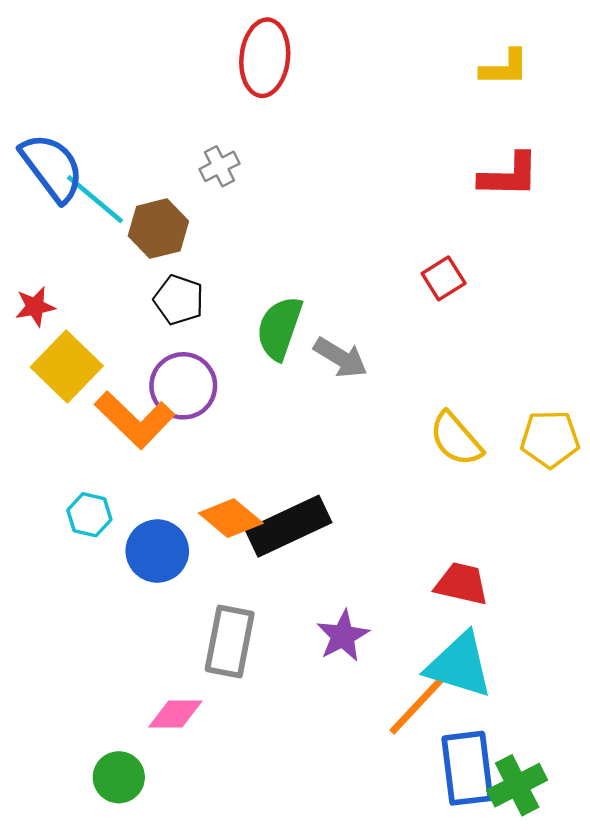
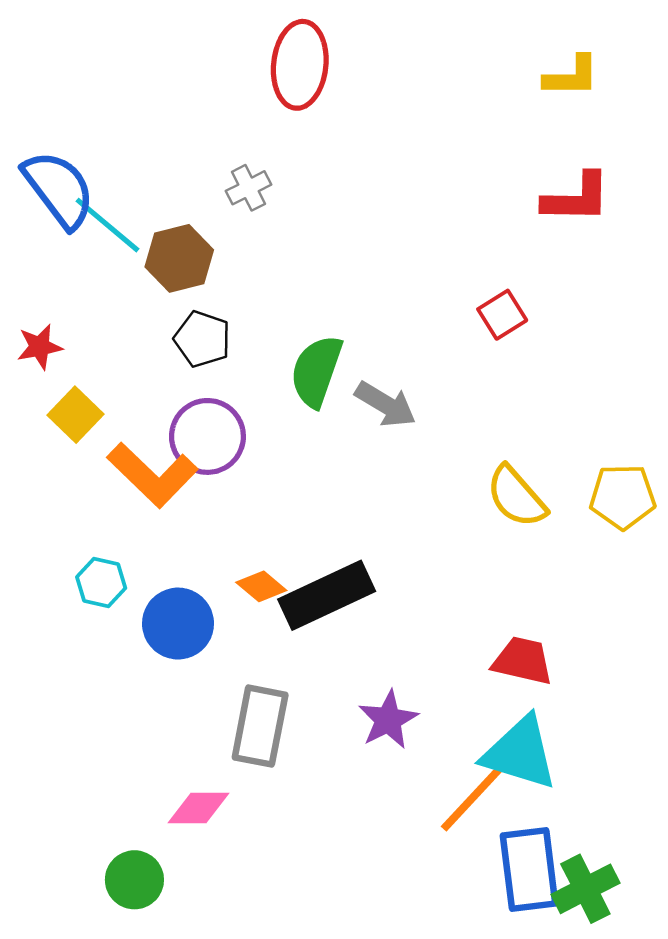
yellow square: (67, 367) -> (75, 415), size x0.7
orange diamond: (231, 518) -> (261, 586), size x0.7

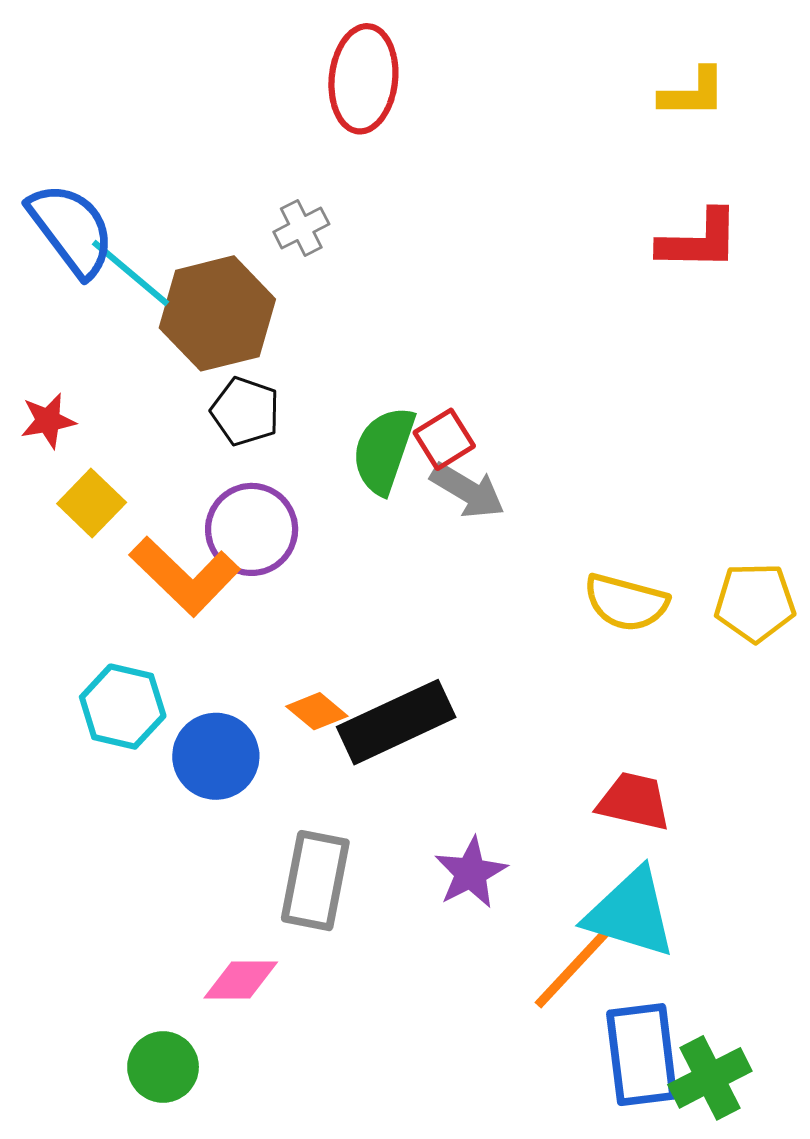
brown hexagon: (179, 258) -> (217, 313), size x1.4
red square: (502, 315) -> (444, 439), moved
yellow semicircle: (516, 497) -> (626, 602), turned -34
cyan hexagon: (101, 583) -> (123, 707), size x1.4

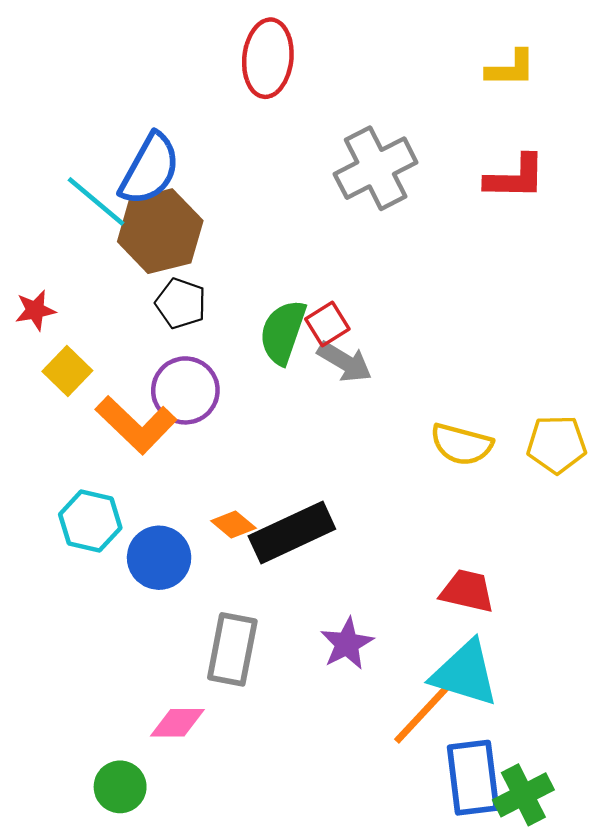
gray cross: (301, 228) -> (376, 168), moved, size x2.0
blue semicircle: (71, 230) -> (150, 169), moved, turned 66

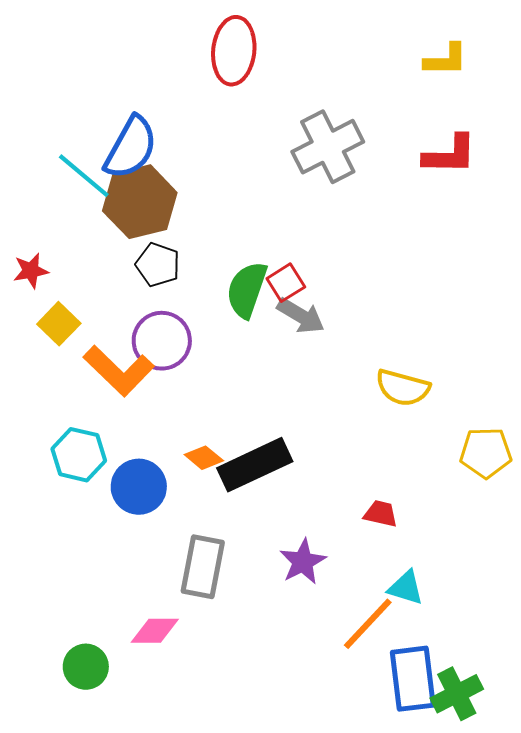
yellow pentagon: (557, 444) -> (486, 453), moved
red trapezoid: (467, 591) -> (381, 514), moved, size x0.7
cyan triangle: (465, 673) -> (406, 588), size x0.6
green circle: (120, 787) -> (86, 667), moved

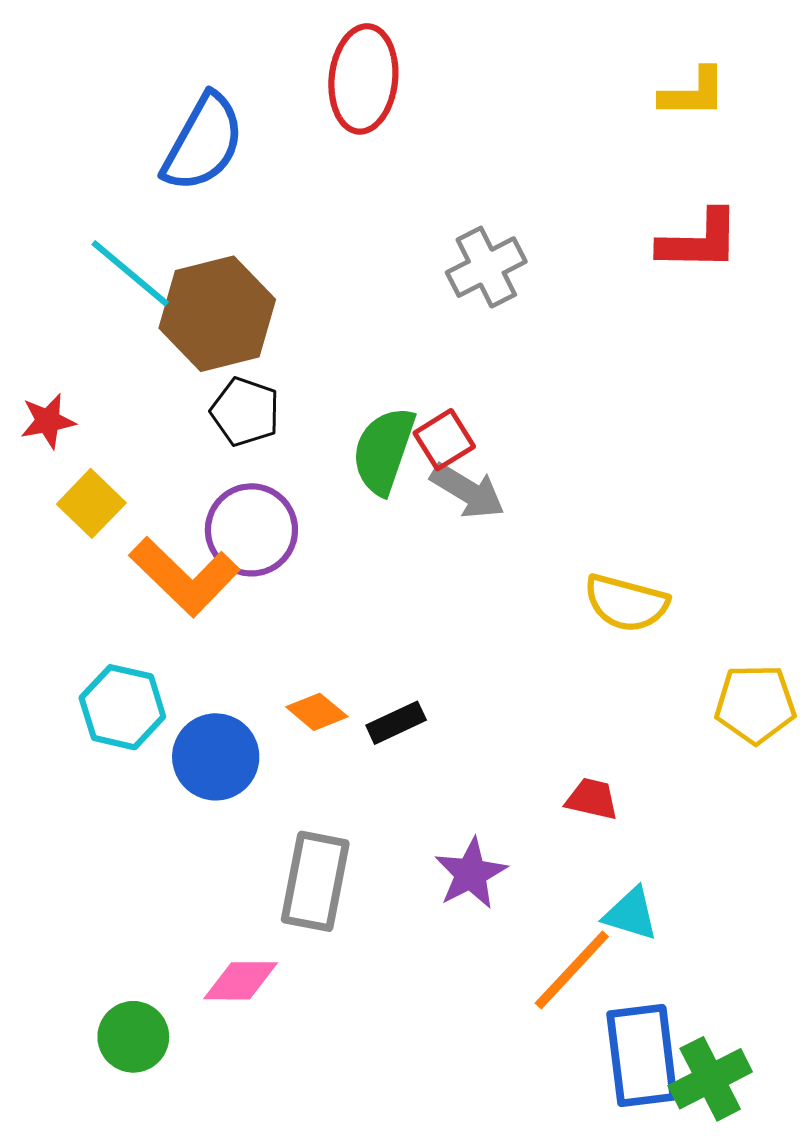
gray cross: (328, 147) -> (486, 267), moved, size x0.7
blue semicircle: (131, 148) -> (203, 143), moved
black rectangle: (255, 465) -> (396, 723), size x0.5

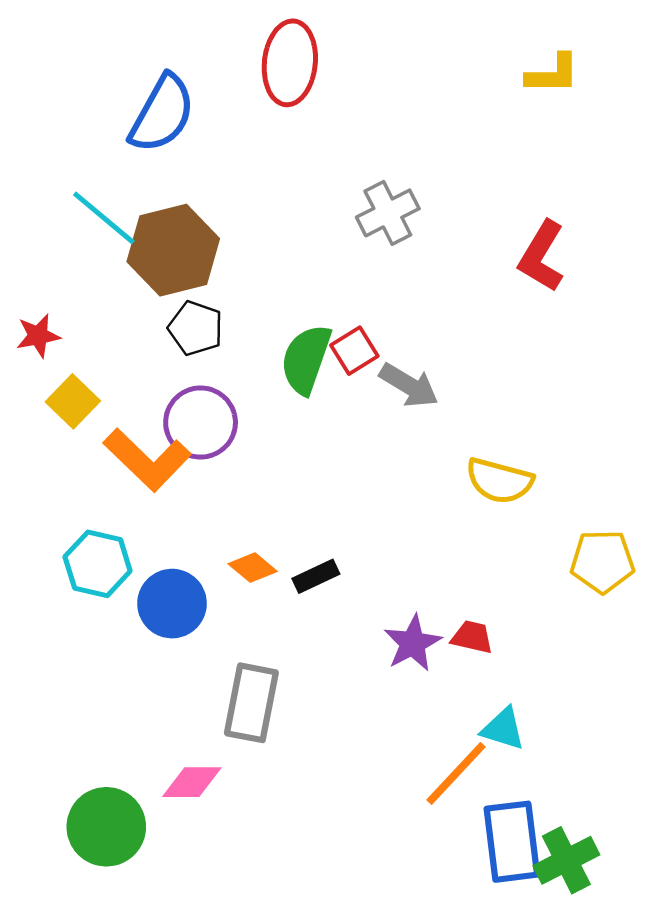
red L-shape: (699, 241) -> (542, 256), moved, turned 120
gray arrow: (468, 491) -> (409, 385), moved
purple star: (471, 874) -> (413, 643), moved
green circle: (133, 1037) -> (106, 827), size x1.4

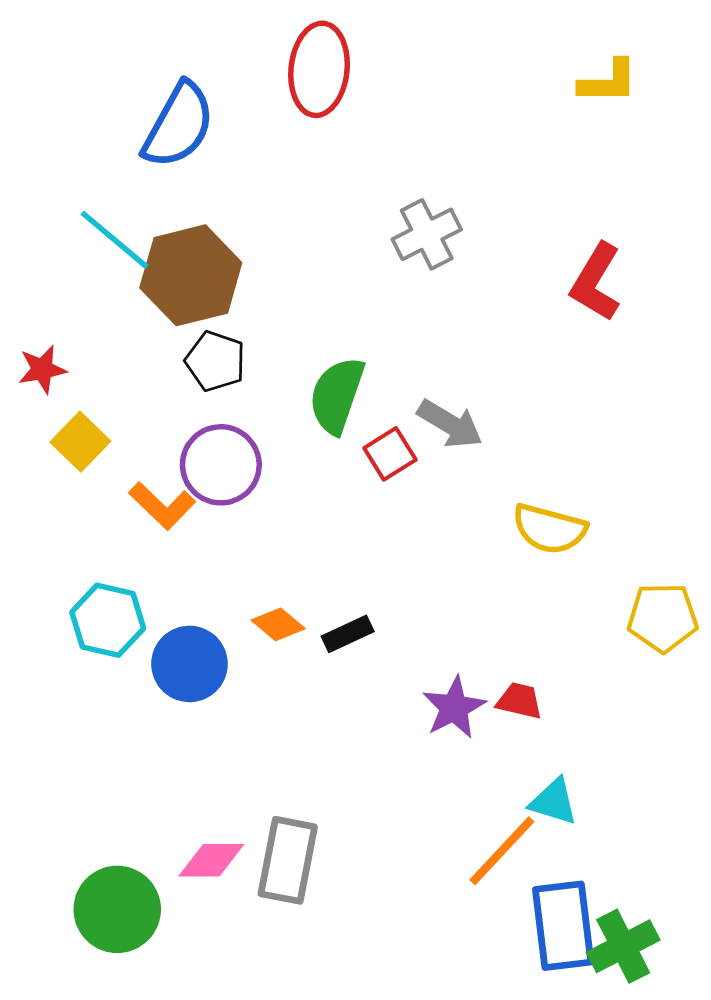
red square: (354, 351) -> (390, 454), moved
orange L-shape: (147, 460) -> (162, 506), size x0.7
gray rectangle: (251, 703) -> (288, 860), moved

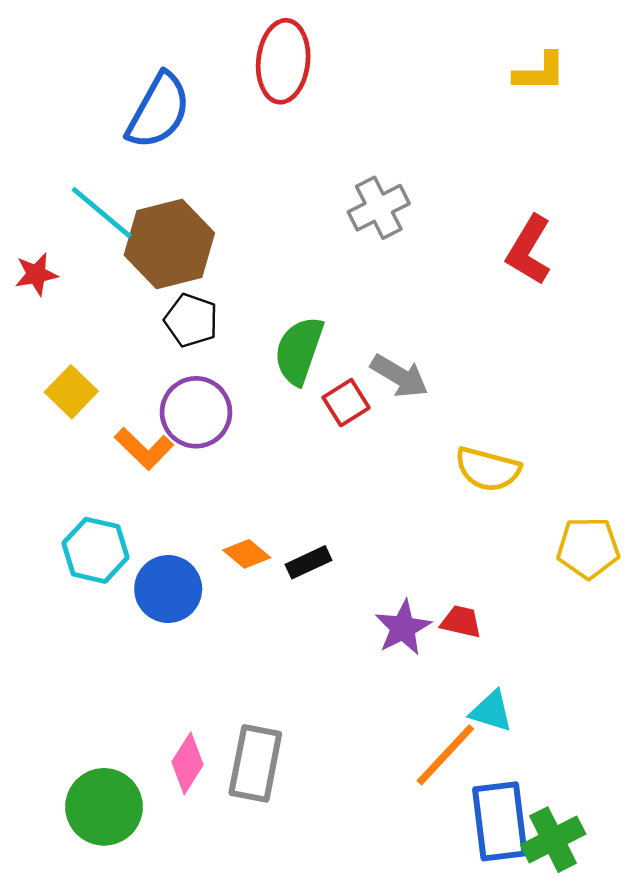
red star: (42, 369) -> (36, 274), moved
pink diamond: (211, 860) -> (188, 763), turned -58

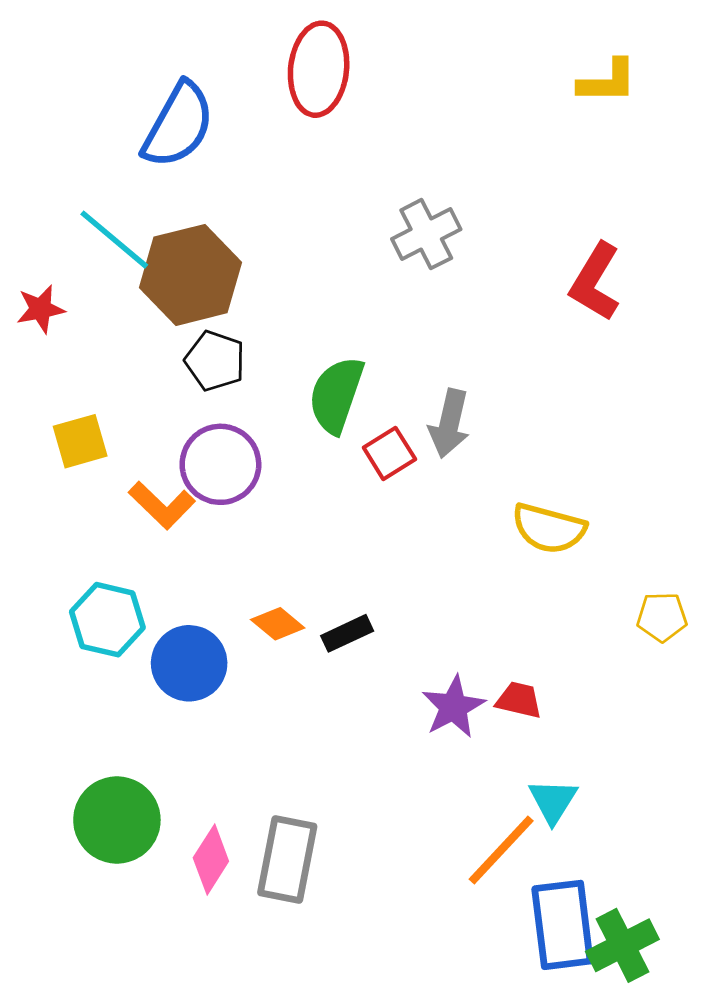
gray arrow: (399, 376) -> (449, 423), turned 72
yellow square: (71, 392) -> (80, 441), turned 30
yellow pentagon: (588, 548) -> (662, 617), size x0.7
cyan triangle: (491, 711) -> (553, 801), turned 45
green circle: (104, 807) -> (117, 820), moved

